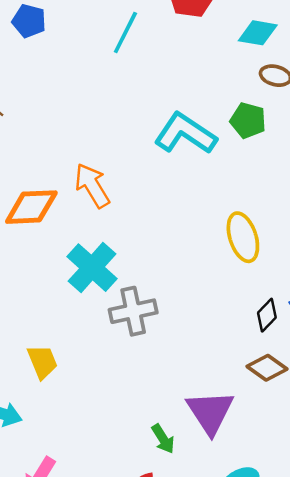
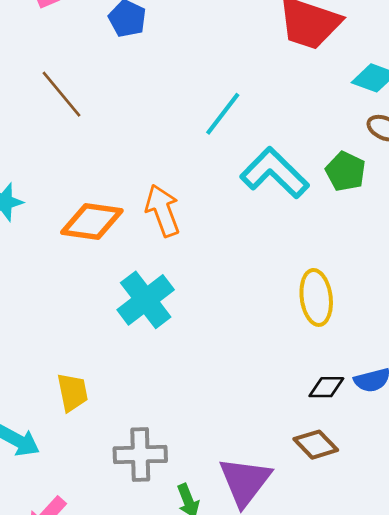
cyan line: (125, 32) -> (223, 114), moved
gray cross: (133, 311) -> (140, 455), moved
black diamond: (267, 315) -> (326, 387), turned 36

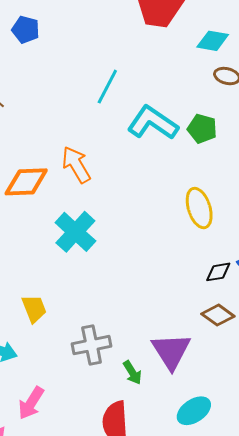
green pentagon: (346, 171) -> (202, 129), moved

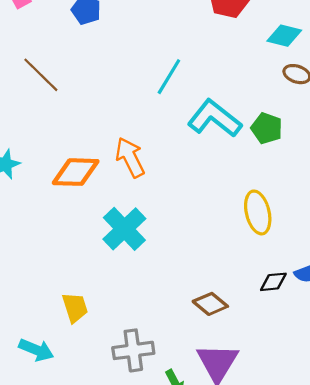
brown diamond: (218, 315) -> (210, 304), moved

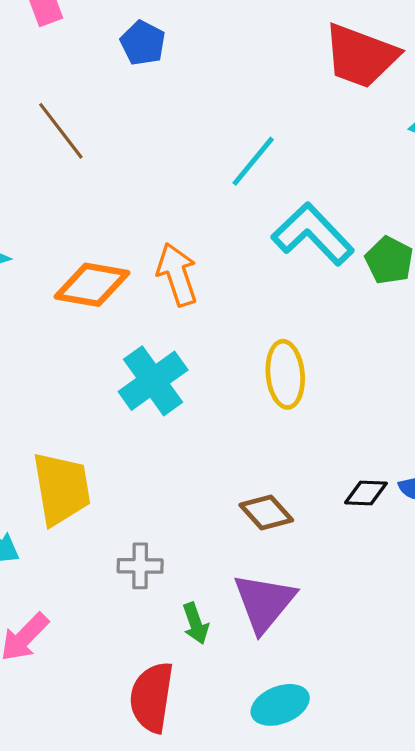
yellow ellipse: (258, 212) -> (285, 374), moved
yellow trapezoid: (75, 307) -> (61, 489), size x1.6
gray cross: (133, 350) -> (140, 566), size x0.7

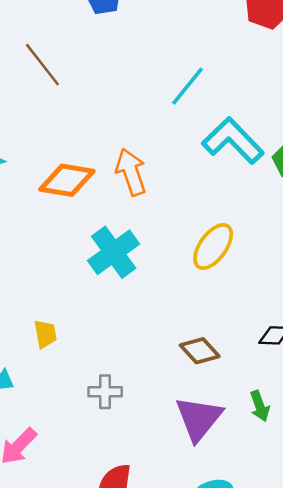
yellow ellipse: (285, 374) -> (213, 246), turned 42
yellow trapezoid: (61, 489) -> (45, 334), size x0.5
green arrow: (196, 623) -> (260, 406), moved

